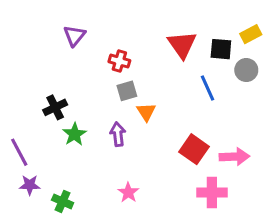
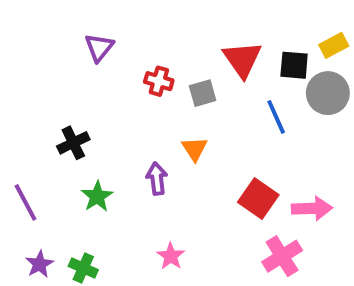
gray circle: (246, 70) -> (328, 93), size x1.4
gray square: (127, 91) -> (203, 93), moved
green star: (75, 134) -> (97, 196), moved
purple star: (30, 185) -> (39, 264), moved, turned -30
pink cross: (212, 192) -> (282, 256), turned -32

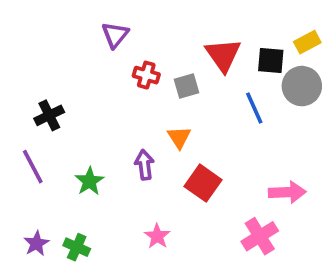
purple triangle: (99, 47) -> (115, 35), moved
black cross: (73, 143) -> (49, 115), moved
red square: (258, 198) -> (203, 183), moved
purple line: (26, 202) -> (33, 167), moved

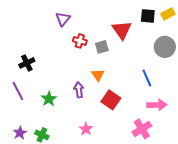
yellow rectangle: (307, 42) -> (168, 14), moved
black square: (271, 60) -> (148, 16), moved
blue line: (254, 108) -> (147, 78), moved

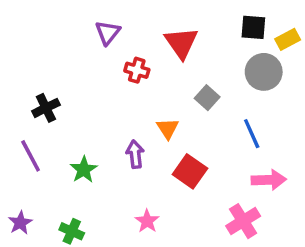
yellow rectangle: (168, 14) -> (288, 39), moved
red triangle: (122, 30) -> (181, 43), moved
gray square: (102, 47) -> (207, 98), moved, turned -32
gray circle: (165, 47) -> (264, 72), moved
purple star: (20, 133) -> (20, 223), moved

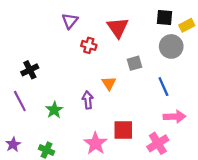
gray square: (207, 98) -> (134, 63), turned 32
red square: (190, 171) -> (123, 130), moved, turned -35
pink star: (147, 221) -> (95, 143), size x1.5

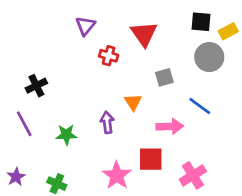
blue line: (163, 87) -> (200, 106), turned -30
green star: (54, 110) -> (66, 135), turned 30
pink arrow: (175, 117) -> (170, 126), moved

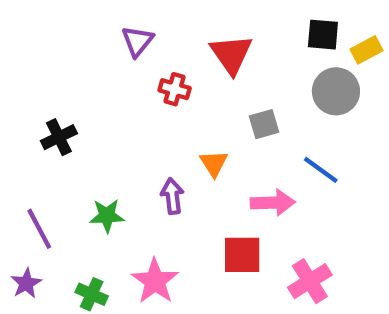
purple line: (24, 124) -> (39, 229), moved
pink star: (117, 175) -> (155, 281), moved

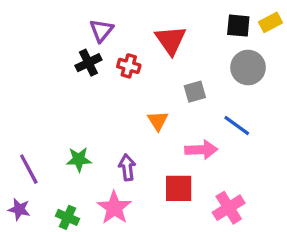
yellow rectangle: (367, 50) -> (271, 22), moved
black cross: (59, 137) -> (88, 63), moved
purple arrow: (172, 196) -> (127, 167), moved
purple star: (26, 283) -> (19, 209), turned -30

